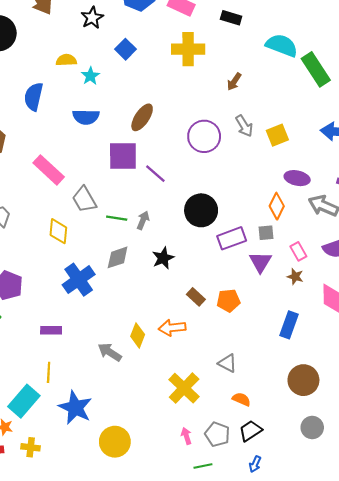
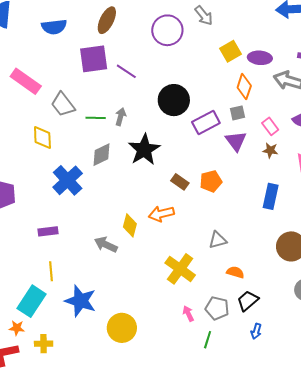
yellow square: (277, 135) -> (230, 51), moved
black star: (163, 258) -> (144, 150), size x1.5
gray triangle: (227, 363) -> (218, 240), turned -36
green line: (203, 466) -> (208, 340), turned -54

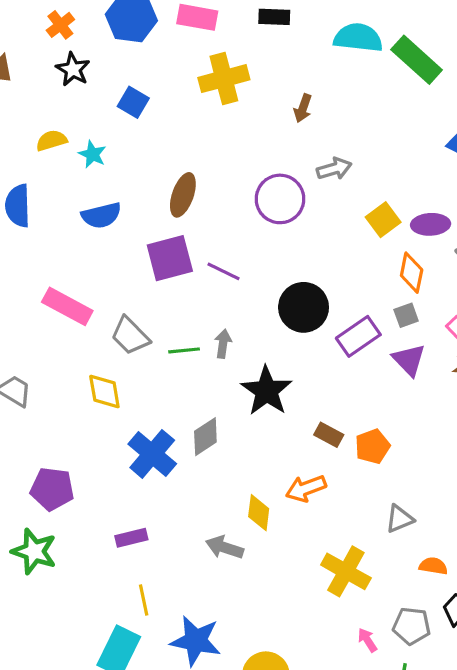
gray arrow: (204, 15) -> (334, 169), turned -60
gray diamond: (101, 155) -> (205, 437), moved
orange pentagon: (211, 181) -> (373, 446), moved

